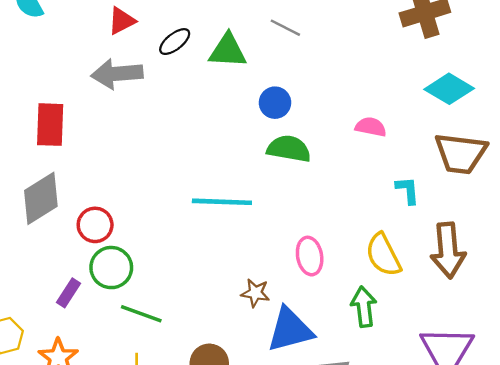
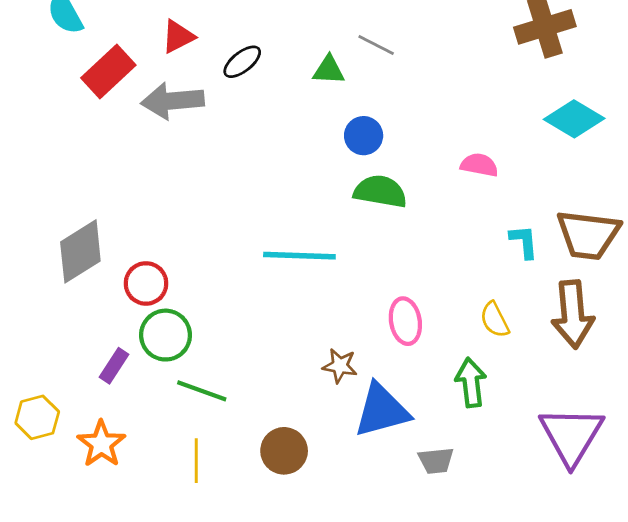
green triangle: (228, 51) -> (329, 70), moved, size x0.7
red rectangle: (50, 125) -> (108, 72), moved, turned 45
brown trapezoid: (461, 153) -> (588, 235), moved
yellow semicircle: (383, 255) -> (495, 320), size x0.7

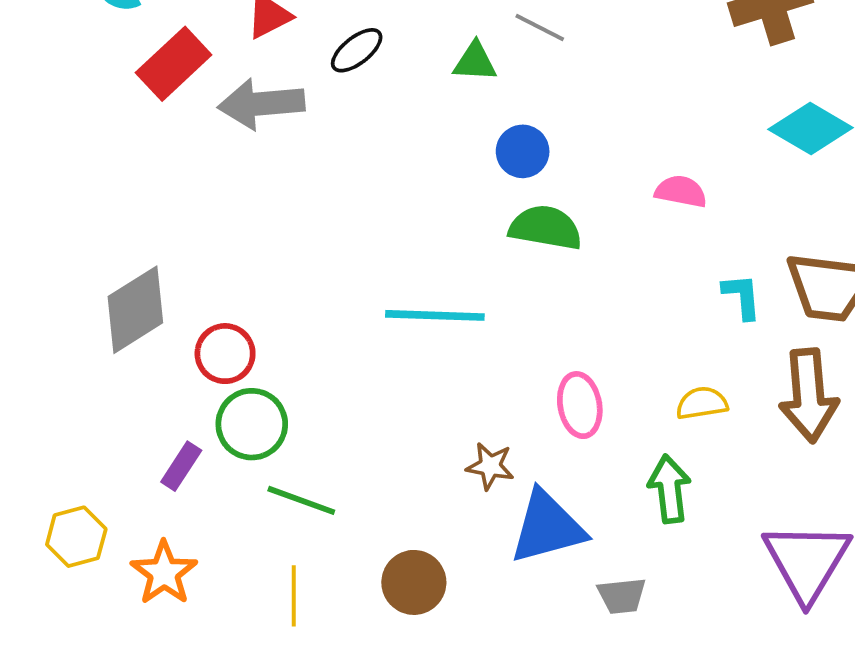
yellow semicircle: (495, 320) -> (702, 403), turned 108

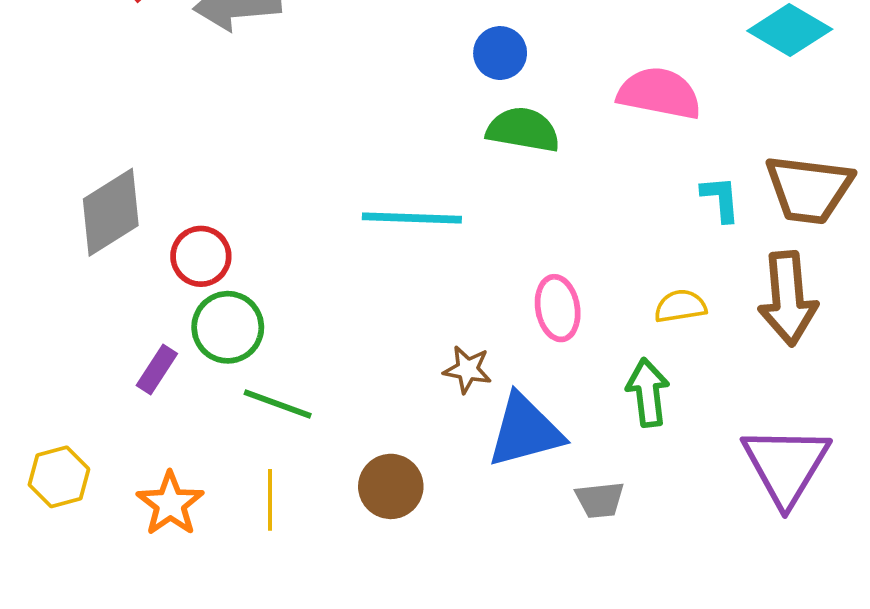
pink semicircle: (681, 191) -> (659, 93), size x1.6
yellow hexagon: (76, 537) -> (59, 477), moved
orange star: (164, 573) -> (170, 504), moved

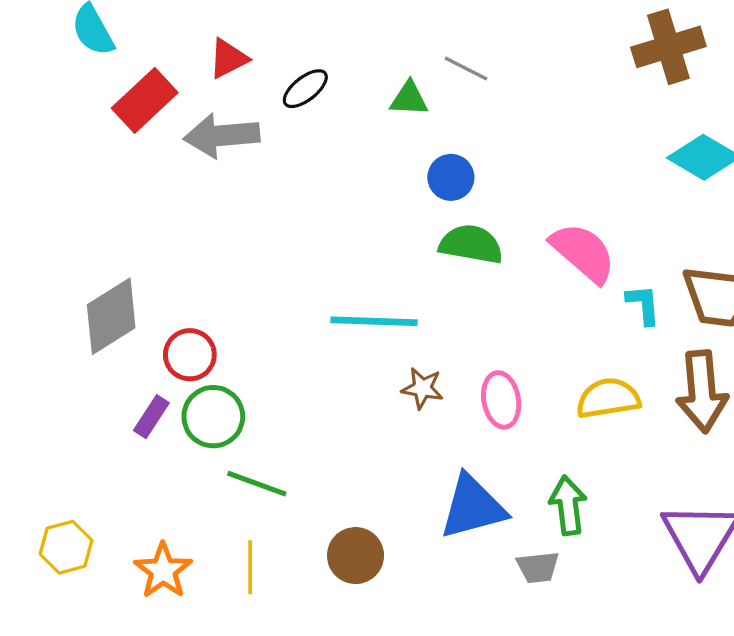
pink semicircle: (659, 93) -> (583, 253), moved, turned 30
yellow semicircle: (680, 306) -> (608, 398), size x1.4
purple rectangle: (157, 369) -> (151, 417), moved
brown star: (467, 369) -> (422, 388), moved
green arrow: (648, 392) -> (568, 505), moved

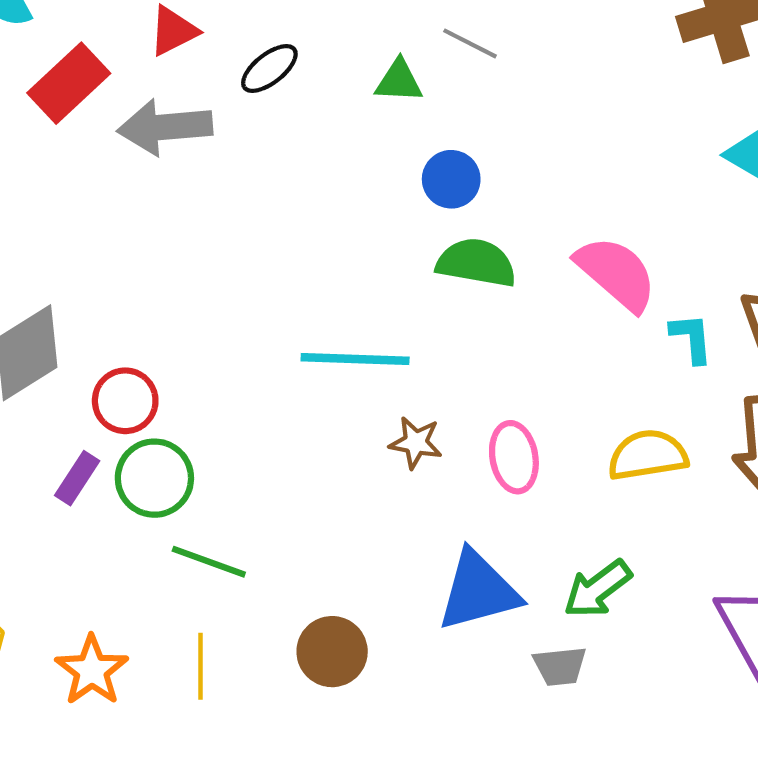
green arrow: (568, 505) -> (597, 589), turned -120

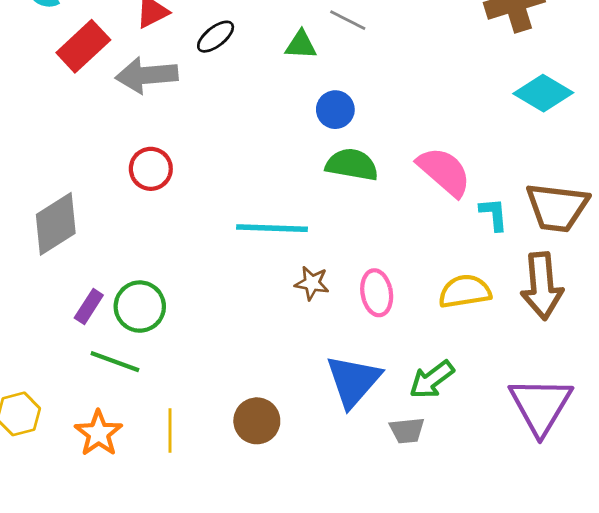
red circle: (125, 401) -> (151, 169), moved
green line: (209, 562) -> (115, 362), moved
blue triangle: (478, 591) -> (353, 381), turned -34

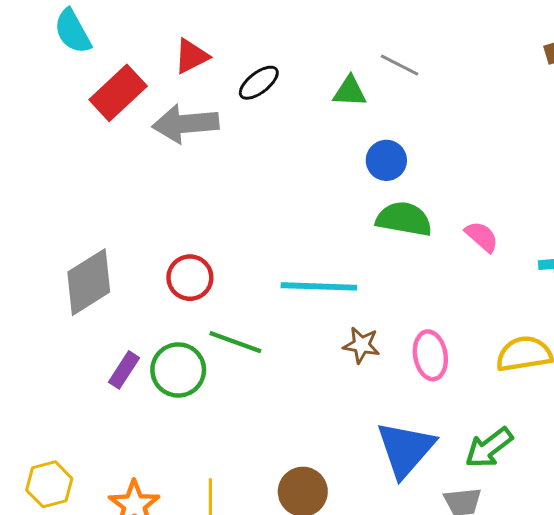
red circle: (151, 169) -> (190, 278), moved
pink semicircle: (444, 172) -> (482, 237), moved, size x0.6
green line: (115, 362) -> (235, 342), moved

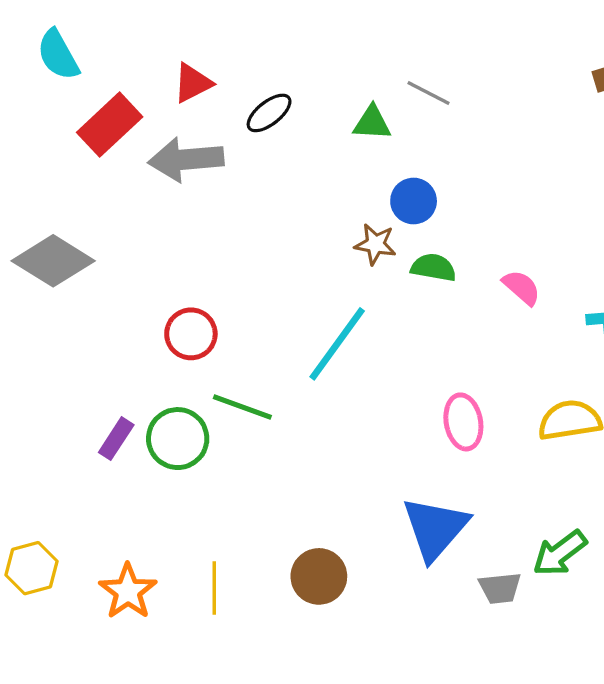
green semicircle: (404, 219) -> (433, 267), size x0.7
gray diamond: (89, 282) -> (53, 261), moved, turned 64
cyan line: (319, 286) -> (337, 344), turned -56
brown star: (361, 345) -> (375, 244), moved
green arrow: (489, 448) -> (560, 553), moved

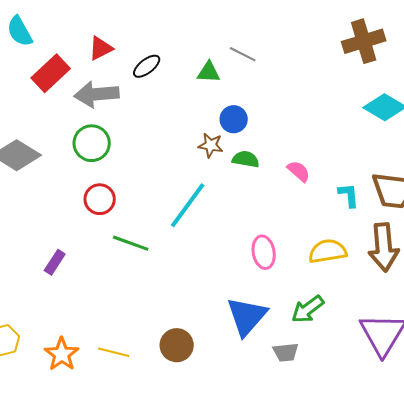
green circle: (178, 439) -> (92, 143), moved
green arrow: (560, 553) -> (308, 309), moved
yellow line: (214, 588) -> (114, 352), turned -76

